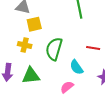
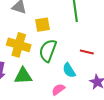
yellow square: (34, 24) -> (42, 25), moved
yellow cross: (25, 45) -> (19, 45), size x1.6

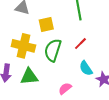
red line: (87, 52) -> (80, 44), moved, turned -56
cyan semicircle: (69, 70) -> (86, 68), moved

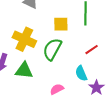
yellow square: (46, 24) -> (61, 24), moved
red line: (80, 44) -> (92, 50), moved

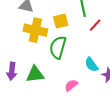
yellow cross: (24, 39) -> (35, 30), moved
red line: (92, 50) -> (95, 25), moved

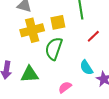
red line: (95, 25) -> (93, 36), moved
yellow cross: (35, 30) -> (32, 30), turned -30

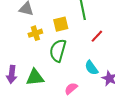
yellow cross: (32, 30) -> (35, 33), size x0.6

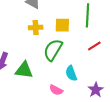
cyan semicircle: (91, 68) -> (71, 73), moved
pink semicircle: (71, 89) -> (56, 90), turned -128

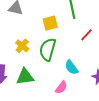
yellow cross: (36, 28) -> (22, 46), moved, turned -32
pink semicircle: (56, 90) -> (61, 87), turned -64

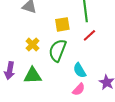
red line: (86, 35) -> (89, 35), moved
pink semicircle: (61, 87) -> (79, 89), moved

